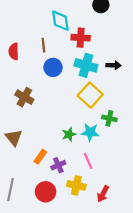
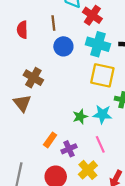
red cross: (81, 38) -> (92, 15), turned 30
yellow square: (90, 95) -> (102, 75), turned -30
brown triangle: (14, 138) -> (22, 103), moved
yellow cross: (76, 185) -> (88, 170), turned 36

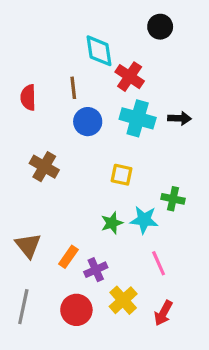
yellow square: (102, 75) -> (122, 175), moved, size x0.6
brown triangle: (22, 103) -> (28, 245), moved
pink line: (100, 144) -> (159, 263), moved

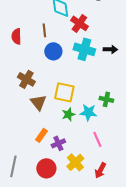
yellow square: (122, 175) -> (64, 92), moved, size x1.5
brown triangle: (28, 245) -> (38, 102), moved

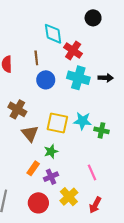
cyan star: (88, 112) -> (83, 121), moved
green star: (68, 114) -> (51, 151), moved

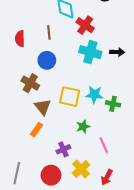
blue circle: (46, 80) -> (47, 60), moved
green star: (51, 151) -> (83, 127), moved
orange rectangle: (33, 168) -> (36, 130), moved

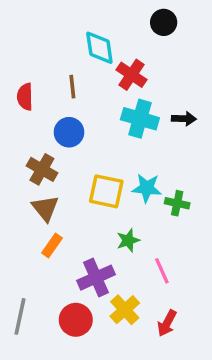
brown triangle: (43, 107) -> (45, 208), moved
purple cross: (63, 149) -> (96, 278), size x1.5

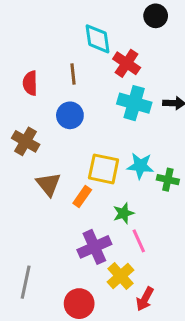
brown cross: (42, 169) -> (26, 141), moved
orange rectangle: (52, 245) -> (82, 196), moved
pink line: (162, 271) -> (139, 241), moved
red circle: (76, 320) -> (79, 304), moved
red arrow: (167, 323) -> (145, 299), moved

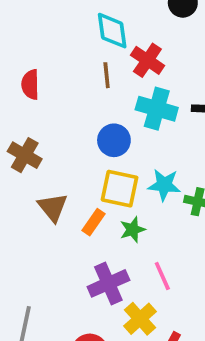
brown line: (73, 74) -> (107, 75), moved
blue circle: (70, 115) -> (114, 140), moved
green star: (124, 213) -> (133, 230), moved

